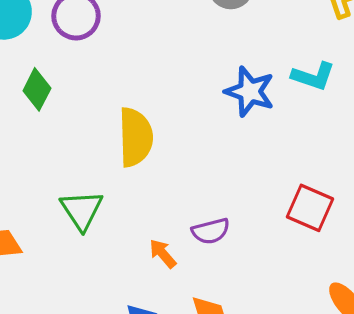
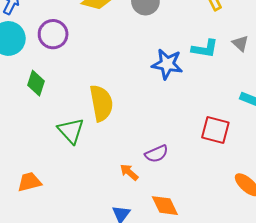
green triangle: (82, 210) -> (71, 131), moved

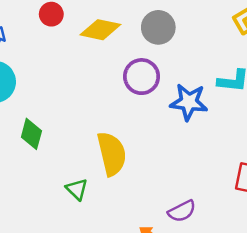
purple circle: (53, 34) -> (142, 77), moved
green triangle: (71, 131) -> (77, 189), size x0.7

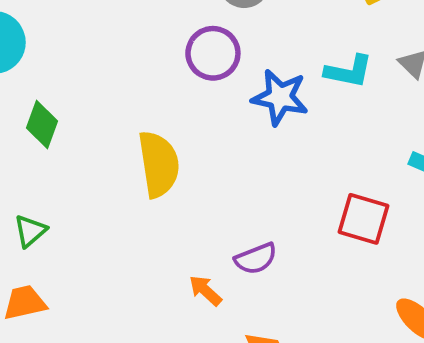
green triangle: (77, 189) -> (30, 231), moved, turned 30

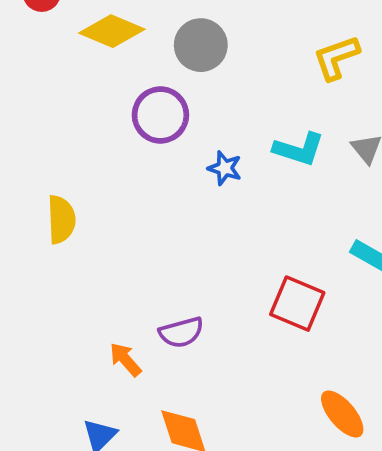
blue star: (280, 97) -> (225, 168), size x0.6
yellow semicircle: (159, 164) -> (61, 219), moved, size x0.7

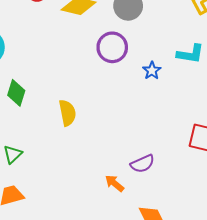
blue star: (225, 168) -> (152, 71), turned 30

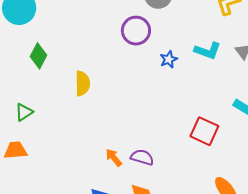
purple semicircle: (143, 164) -> (142, 157), moved, turned -150

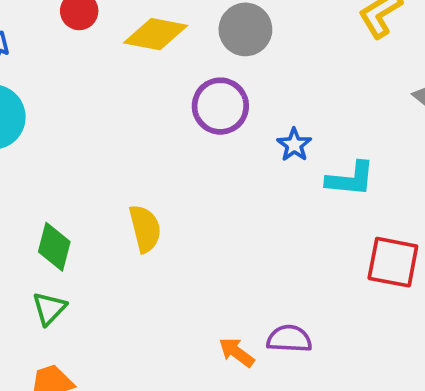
cyan L-shape: (208, 51) -> (350, 179), moved
green diamond: (38, 56) -> (54, 247), moved

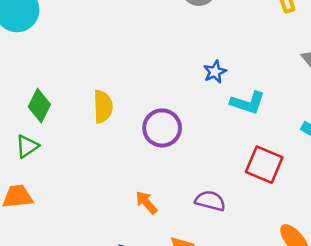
purple circle: (220, 106) -> (162, 128), moved
purple semicircle: (289, 339) -> (210, 201), moved

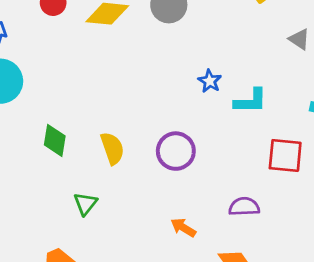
green diamond: (39, 106) -> (55, 140), moved
green triangle: (27, 146) -> (85, 204), moved

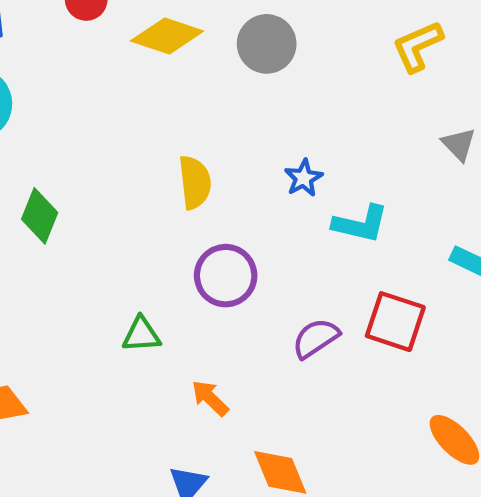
yellow semicircle: (112, 148) -> (195, 182), moved
green triangle: (85, 204) -> (141, 335), moved, turned 35
purple semicircle: (244, 207) -> (316, 338), moved, turned -44

